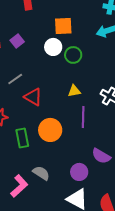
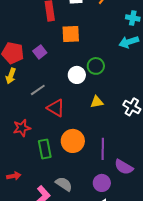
orange square: (63, 26) -> (71, 34), moved
white circle: (53, 47) -> (77, 75), moved
purple line: (83, 117) -> (103, 149), moved

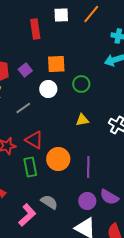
orange square: (71, 34) -> (56, 64), moved
white circle: (77, 75) -> (48, 89), moved
red triangle: (56, 108) -> (34, 140), moved
purple semicircle: (124, 167) -> (109, 197), moved

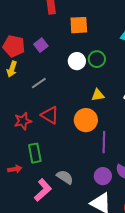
orange square: (56, 64) -> (79, 25), moved
white circle: (48, 89) -> (77, 61), moved
orange circle: (58, 159) -> (86, 120), moved
green rectangle: (30, 167) -> (35, 153), moved

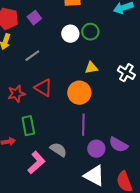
purple line: (104, 142) -> (83, 125), moved

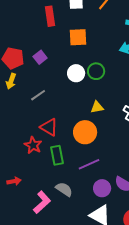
red star: (16, 94) -> (33, 145), moved, turned -30
purple line: (83, 125) -> (89, 164), turned 65
green rectangle: (28, 126) -> (57, 155), moved

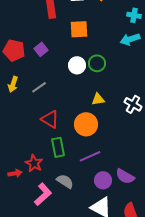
yellow arrow: (11, 81) -> (13, 84), moved
red star: (33, 145) -> (34, 163), moved

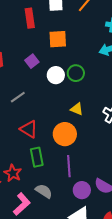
purple square: (41, 49) -> (32, 61), moved
yellow triangle: (98, 99) -> (77, 109), turned 32
purple line: (90, 156) -> (69, 166), turned -70

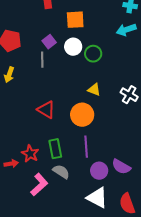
white circle: (56, 75) -> (73, 47), moved
gray line: (18, 97) -> (42, 60), moved, turned -56
green rectangle: (37, 157) -> (55, 149), moved

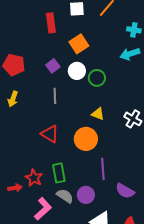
orange square: (75, 20) -> (79, 44), turned -30
gray line: (42, 60) -> (55, 96), moved
purple line: (86, 147) -> (103, 169), moved
purple circle: (99, 171) -> (86, 195), moved

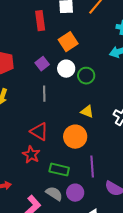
green rectangle: (59, 173) -> (59, 170), moved, turned -66
red star: (34, 178) -> (31, 155), moved

